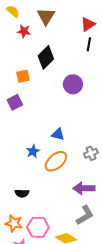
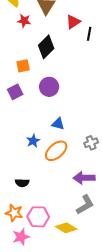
red triangle: (88, 24) -> (73, 22), moved
purple circle: (73, 84) -> (49, 87), moved

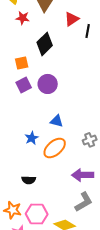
purple square: (15, 92) -> (24, 85), moved
black semicircle: (22, 183) -> (29, 180), moved

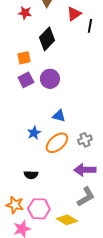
gray cross: (90, 140) -> (85, 140), moved

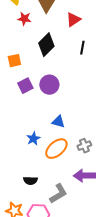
black line: (90, 26) -> (82, 48), moved
orange square: (24, 58) -> (14, 61), moved
gray L-shape: (86, 197) -> (58, 194), moved

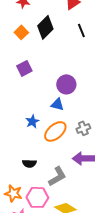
black line: (82, 48) -> (81, 30), turned -32
orange square: (14, 61) -> (21, 32), moved, turned -32
purple circle: (49, 85) -> (66, 84), moved

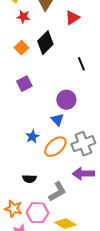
black line: (81, 30) -> (81, 64), moved
blue triangle: (57, 104) -> (57, 120), turned 32
gray cross: (83, 128) -> (83, 144), size x1.6

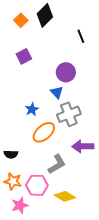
gray cross: (83, 144) -> (69, 114), moved
orange ellipse: (55, 147) -> (44, 132), moved
black semicircle: (29, 179) -> (11, 154), moved

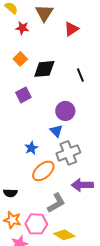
black diamond: (45, 15) -> (44, 69), moved, turned 40

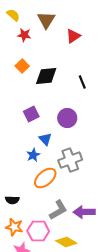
purple square: (23, 95) -> (31, 114), moved
blue triangle: (56, 131) -> (45, 139), moved
purple arrow: (82, 185) -> (84, 212), moved

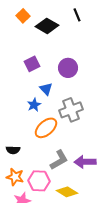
black diamond: (46, 76) -> (47, 26), turned 35
black line: (82, 82) -> (77, 15), moved

